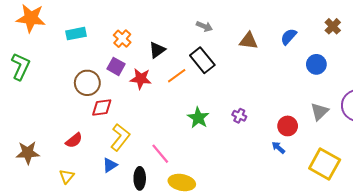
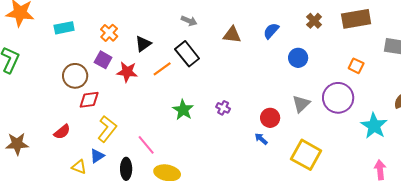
yellow triangle: (67, 176) -> (79, 167), moved, turned -49

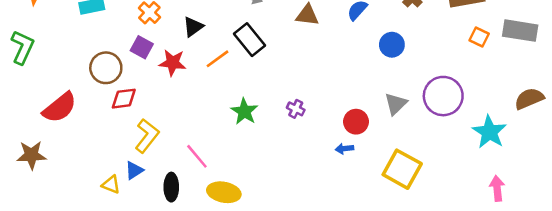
orange square: (356, 66) -> (479, 37), moved
red semicircle: (62, 132) -> (60, 108), moved, size x1.6
blue arrow: (261, 139) -> (344, 149), turned -48

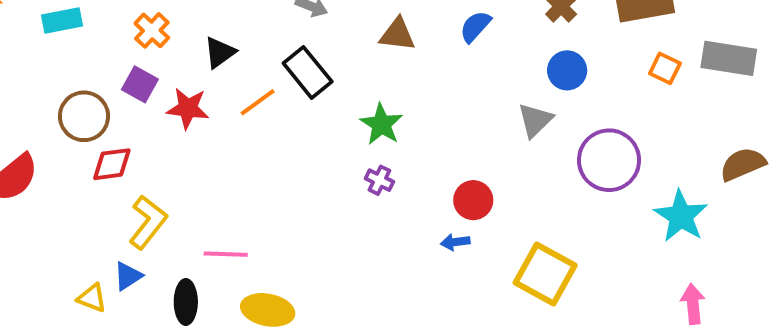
blue circle: (392, 45) -> (567, 70), moved
gray triangle: (396, 104) -> (535, 120), moved
green star: (244, 111) -> (381, 124), moved
pink line: (197, 156) -> (226, 254), turned -48

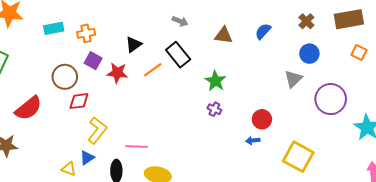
orange cross: (152, 30) -> (86, 33), moved, turned 36

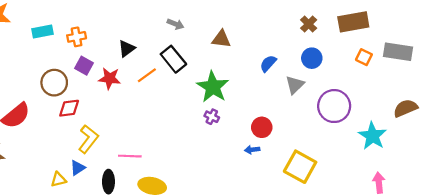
blue semicircle: (263, 31) -> (268, 63), moved
green star: (215, 81) -> (213, 87), size x1.4
yellow triangle: (69, 169) -> (58, 179), turned -35

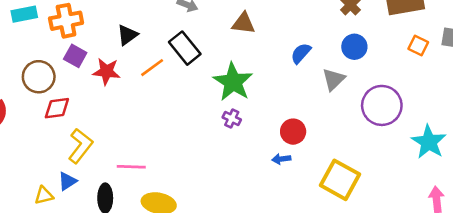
orange cross: (77, 37) -> (66, 21), size x1.4

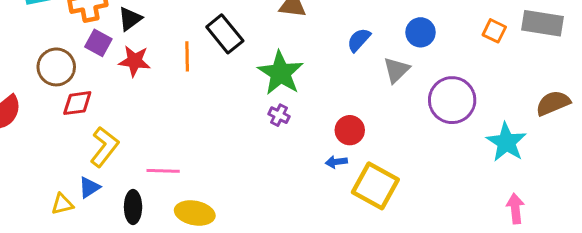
black triangle: (127, 35) -> (130, 19), moved
orange line: (152, 68) -> (187, 56), turned -55
yellow square: (340, 180) -> (375, 186), moved

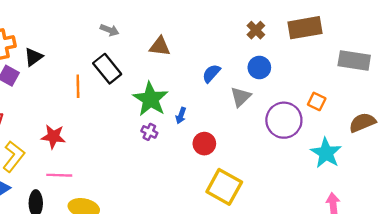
orange square: (494, 31) -> (317, 101), moved
red star: (135, 61) -> (53, 137), moved
blue arrow: (336, 162) -> (181, 115), moved, turned -63

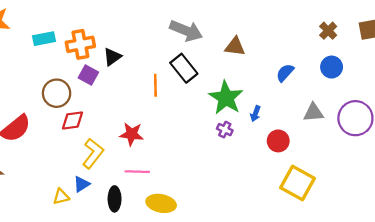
gray arrow: (110, 30) -> (186, 31), size x1.8
gray triangle: (241, 97) -> (313, 113), moved, turned 40

